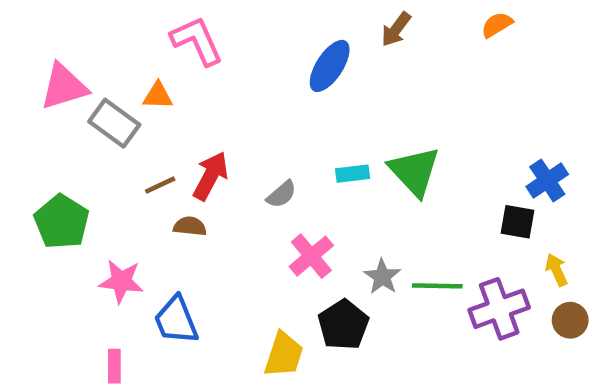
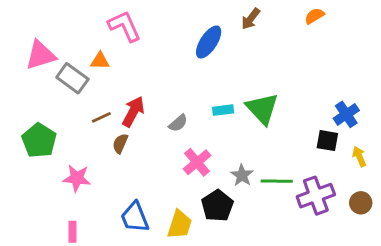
brown semicircle: (190, 226) -> (120, 143), turned -72
yellow arrow: (556, 270) -> (359, 156), moved
blue trapezoid: (176, 320) -> (135, 217), moved

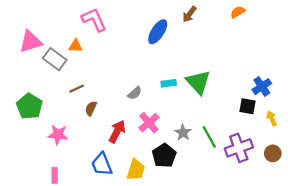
red arrow: (133, 112) -> (117, 131), moved
green line: (277, 181) -> (209, 137), turned 60

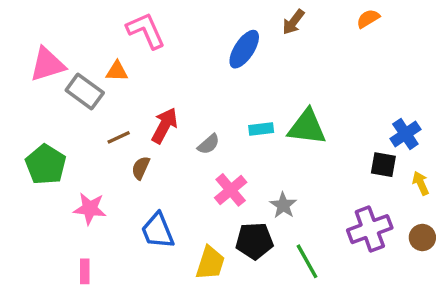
green triangle: (198, 82) -> (307, 127), turned -40
red arrow: (117, 131) -> (164, 126), moved
green line: (209, 137) -> (307, 261), moved
black pentagon: (164, 156) -> (254, 241), turned 30
blue trapezoid: (102, 164) -> (158, 231), moved

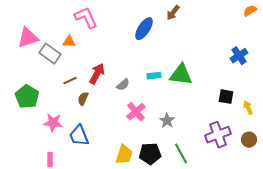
orange semicircle: (368, 19) -> (250, 11), moved
blue cross: (405, 134) -> (239, 56), moved
blue trapezoid: (158, 231) -> (79, 136), moved
black pentagon: (254, 241) -> (150, 154), moved

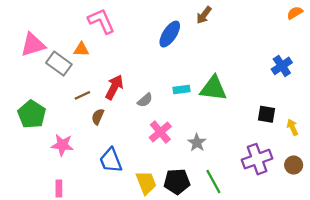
blue trapezoid: (79, 136) -> (111, 160), moved
yellow trapezoid: (124, 155) -> (146, 183), turned -40

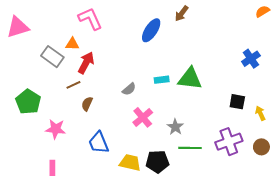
pink triangle: (33, 45) -> (18, 27), moved
red arrow: (114, 87) -> (86, 63), moved
green line: (213, 182) -> (190, 148), moved, turned -60
yellow trapezoid: (146, 183) -> (130, 163), turned -55

